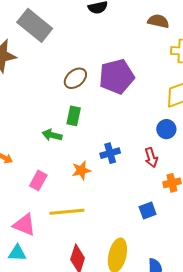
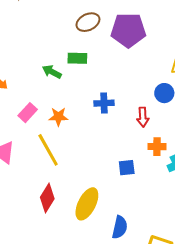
green rectangle: (74, 116) -> (77, 58), turned 66
orange star: (81, 170) -> (58, 117), moved
yellow line: (67, 212) -> (48, 150), turned 52

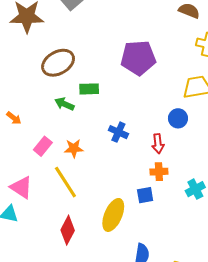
brown ellipse: (88, 22) -> (58, 63), moved, size x1.4
blue cross: (104, 103) -> (118, 132), turned 30
orange cross: (157, 147) -> (159, 172), moved
yellow ellipse: (87, 204) -> (113, 215), moved

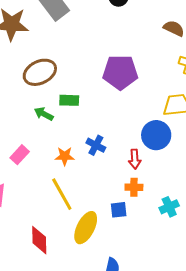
blue circle: (178, 118) -> (156, 135), size x1.5
orange star: (74, 148) -> (65, 156), moved
yellow line: (65, 182) -> (62, 194), moved
red diamond: (68, 230) -> (39, 240), turned -32

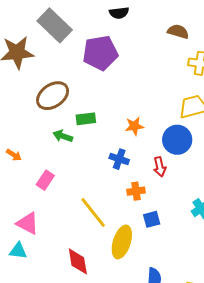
purple pentagon: (120, 72) -> (100, 53), moved
orange star: (65, 156) -> (134, 126), moved
orange cross: (134, 187) -> (136, 191), moved

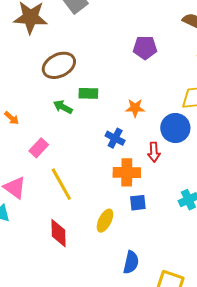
purple pentagon: (100, 53) -> (145, 48), moved, size x0.7
orange cross: (136, 191) -> (127, 172), size x1.5
yellow line: (93, 213) -> (61, 184), moved
yellow ellipse: (122, 242) -> (105, 221), size x0.7

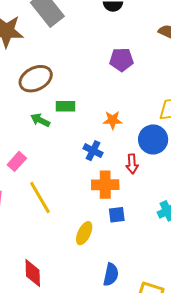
red diamond: (59, 233) -> (33, 273), moved

